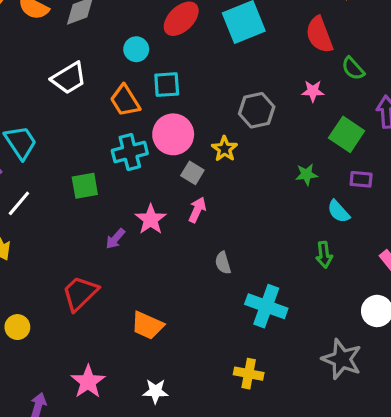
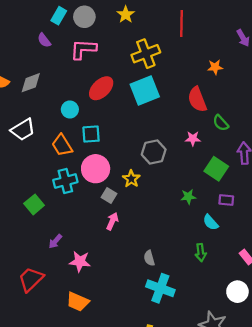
green square: (85, 186) -> (34, 204), turned -30
pink star: (151, 219) -> (80, 261), moved, turned -30
gray semicircle: (223, 263) -> (149, 258), moved

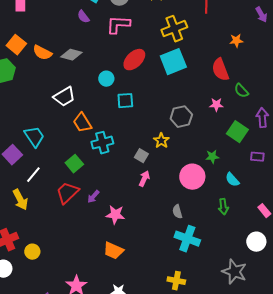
gray diamond: (31, 83) -> (71, 55), turned 35
orange trapezoid: (62, 145) -> (82, 123), moved
pink circle: (96, 169) -> (192, 177), moved
purple rectangle: (226, 200) -> (257, 157), moved
red trapezoid: (31, 279) -> (67, 193), moved

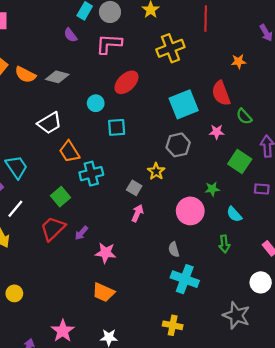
cyan square: (173, 62) -> (184, 104), moved

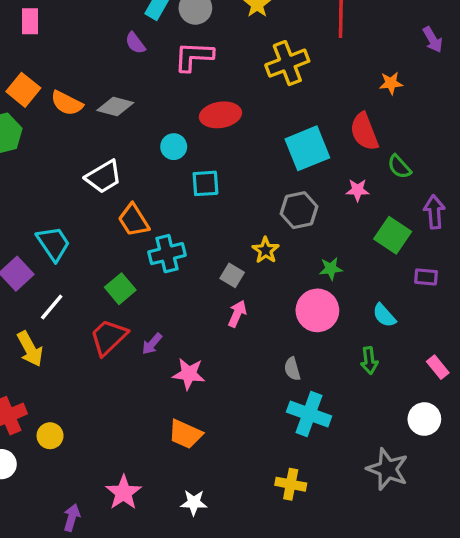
red ellipse: (126, 82) -> (220, 115), turned 35
green star: (212, 189) -> (331, 269), moved

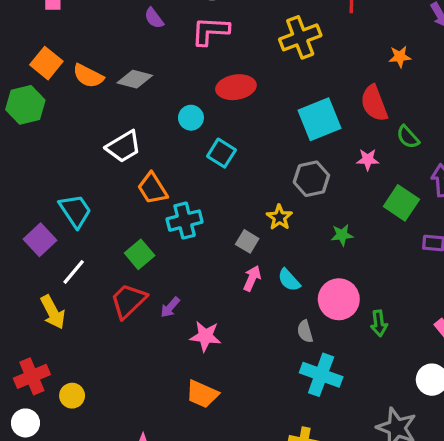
cyan square: (205, 183) -> (221, 153), turned 36
pink circle: (317, 310) -> (339, 299), moved
cyan semicircle: (384, 315) -> (289, 280), moved

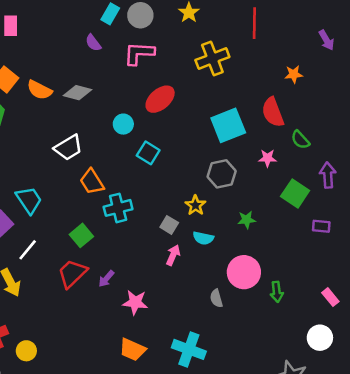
red ellipse: (236, 87) -> (160, 99), turned -32
cyan semicircle: (289, 280) -> (203, 238), moved, turned -36
cyan cross: (321, 375) -> (189, 349), moved

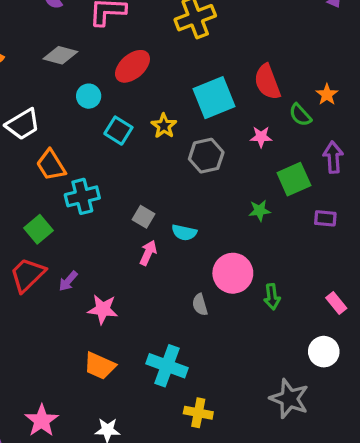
orange star: (294, 74) -> (327, 95), moved, turned -30
gray diamond: (77, 93) -> (60, 55), moved
green square: (295, 194) -> (294, 179), turned 32
yellow star: (195, 205) -> (164, 126), moved
green star: (247, 220) -> (259, 211), moved

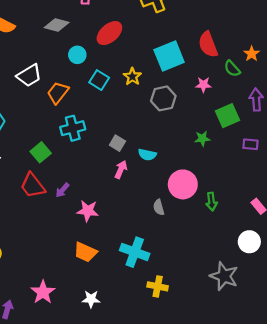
orange trapezoid: (51, 165) -> (58, 93), moved, turned 70
red trapezoid: (27, 275) -> (33, 186), turned -84

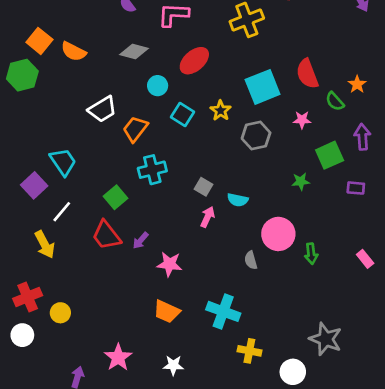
white circle: (249, 242) -> (293, 372), moved

